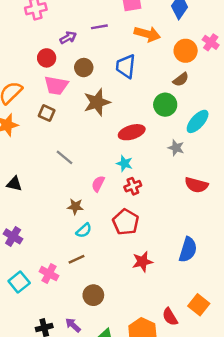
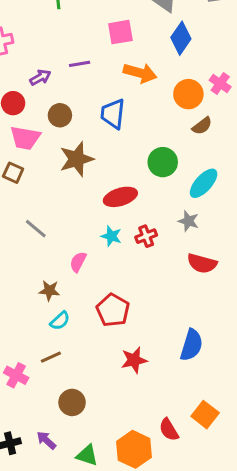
brown semicircle: (181, 80) -> (202, 126), moved
gray star: (176, 148) -> (188, 221), moved
red cross: (133, 186) -> (146, 236), moved

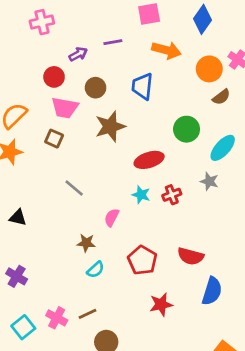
red semicircle: (202, 263) -> (191, 256), moved
brown line: (51, 357) -> (87, 314), moved

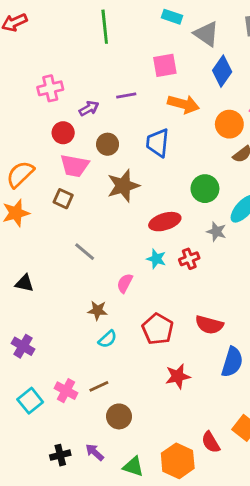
pink cross: (42, 22) -> (50, 88), moved
gray star: (209, 181) -> (216, 232), moved

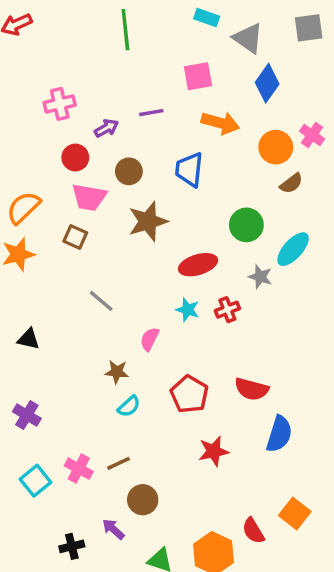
purple arrow: (95, 452) -> (113, 529), moved

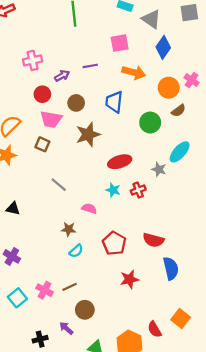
green circle: (246, 225) -> (150, 123), moved
pink semicircle: (150, 339) -> (89, 209), turned 80
blue semicircle: (279, 434) -> (171, 268), turned -30

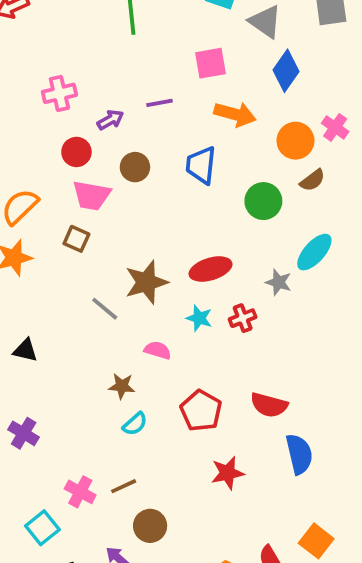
brown star: (88, 134) -> (146, 282), moved
cyan square: (17, 298) -> (42, 528), moved

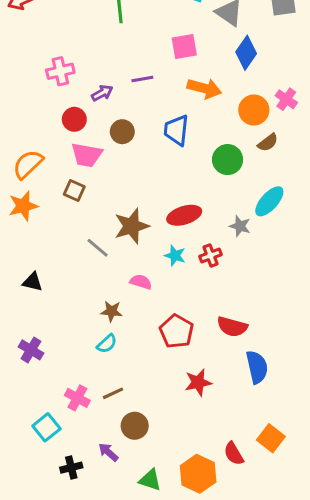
cyan semicircle: (135, 424) -> (107, 344), moved

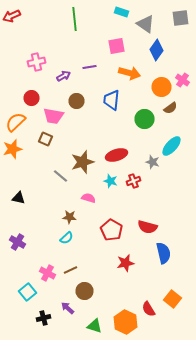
red circle: (74, 119) -> (32, 98), moved

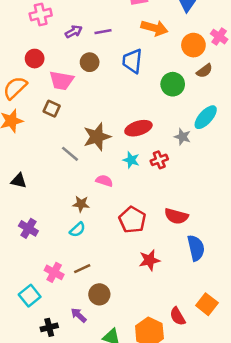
purple line: (90, 67) -> (103, 32), moved
purple cross: (18, 242) -> (28, 228), moved

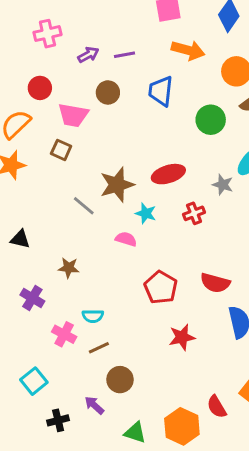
cyan star: (131, 160) -> (146, 213), moved
brown star: (81, 204) -> (69, 268), moved
cyan semicircle: (77, 230) -> (93, 316), moved, turned 42
pink cross: (54, 272) -> (64, 334), moved

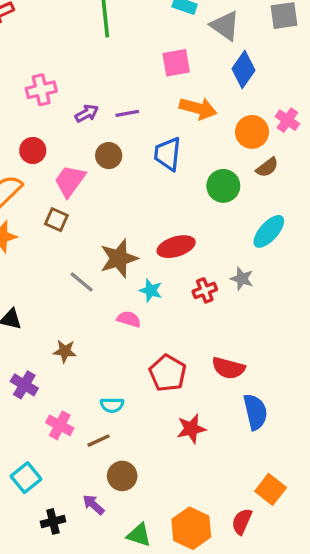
pink trapezoid: (73, 115) -> (70, 181), turned 116
gray star: (223, 185) -> (242, 279), moved
cyan semicircle: (93, 316) -> (112, 405), moved
red semicircle: (217, 407) -> (242, 521), moved, turned 55

